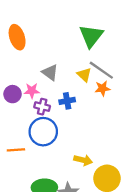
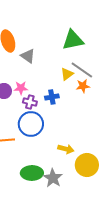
green triangle: (91, 36) -> (73, 40), turned 40
gray triangle: (50, 72) -> (28, 56), moved
yellow triangle: (84, 75) -> (67, 74), turned 40

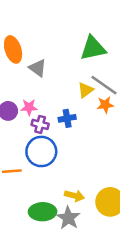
yellow arrow: (66, 149) -> (74, 196), moved

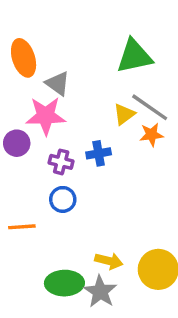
pink star: (29, 107) -> (46, 116), moved, size x1.6
blue circle: (41, 151) -> (63, 199), size x0.6

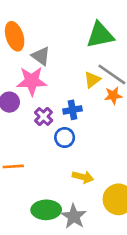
purple cross: (61, 162) -> (44, 116), turned 30
blue circle: (63, 199) -> (65, 138), moved
yellow arrow: (109, 261) -> (83, 177), moved

